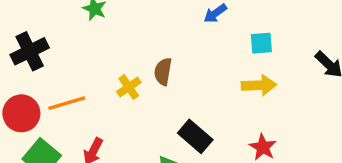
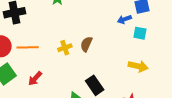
cyan square: (261, 43) -> (140, 33), moved

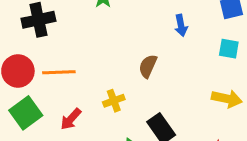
blue arrow: (124, 19) -> (181, 25), moved, turned -80
yellow cross: (65, 48) -> (114, 101), moved

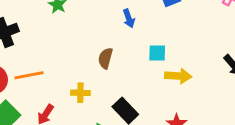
cyan square: (229, 49) -> (157, 53), moved
yellow cross: (114, 101) -> (80, 93), turned 30

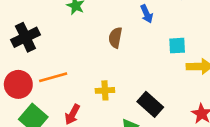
brown semicircle: (105, 58) -> (115, 38), moved

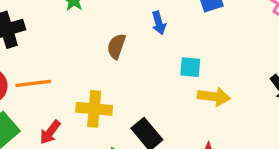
yellow cross: (105, 90) -> (94, 109), size x1.5

